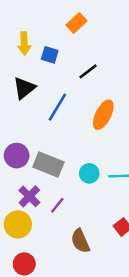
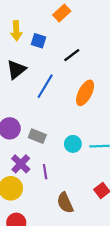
gray rectangle: (48, 164) -> (37, 136), size x0.7
purple line: (57, 205) -> (45, 172), turned -48

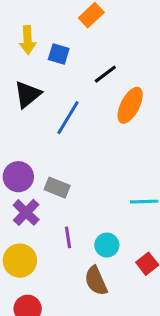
orange ellipse: (85, 93) -> (130, 105), moved
cyan circle: (73, 144) -> (107, 245), moved
purple cross: (21, 164) -> (26, 212), moved

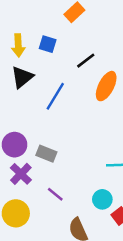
yellow arrow: (28, 40) -> (18, 45), moved
purple line: (68, 237) -> (55, 194), turned -42
cyan circle: (107, 245) -> (102, 199), moved

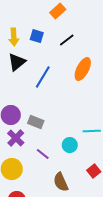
black line: (86, 61) -> (67, 40), moved
cyan circle: (102, 199) -> (70, 145), moved

